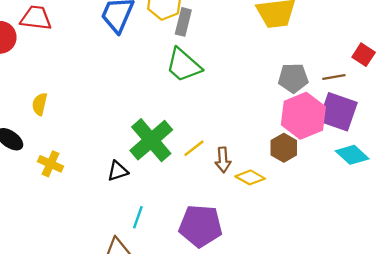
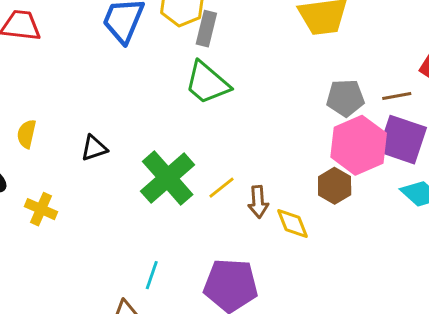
black triangle: (118, 171) -> (94, 148), moved
yellow diamond: (250, 177) -> (293, 224), turned 40

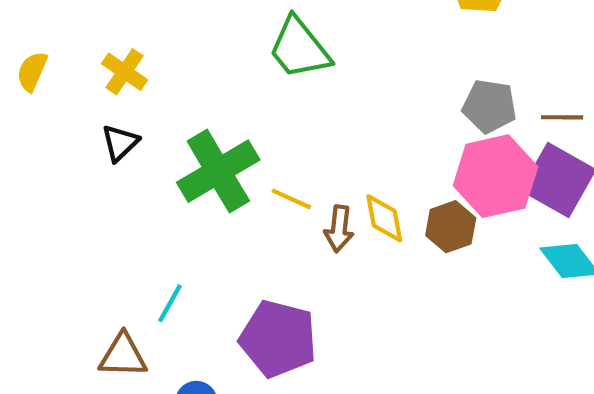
black triangle: (94, 148) -> (120, 143), moved, turned -36
yellow line: (221, 188) -> (291, 199), turned 52
yellow cross: (41, 209) -> (125, 72), moved
yellow diamond: (293, 224) -> (384, 218), moved

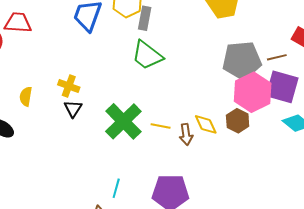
gray pentagon: (489, 106) -> (242, 60), size x1.5
black triangle: (120, 143) -> (73, 109), moved

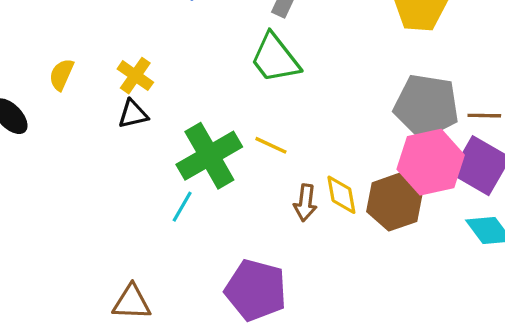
black triangle: (73, 109) -> (133, 114), turned 30
brown hexagon: (238, 121) -> (394, 202), size x1.4
yellow line: (161, 126) -> (271, 145), moved
cyan line: (116, 188) -> (182, 207), moved

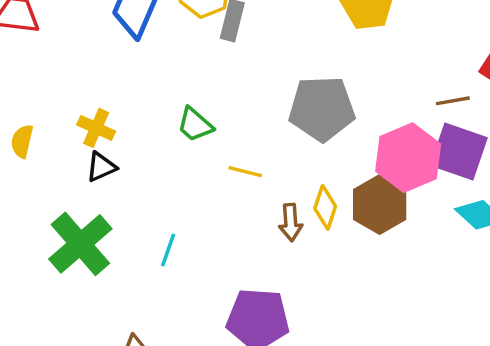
green trapezoid: (275, 58) -> (195, 125), moved, size x0.7
gray pentagon: (426, 106) -> (322, 109), moved
green cross: (209, 156) -> (80, 244), moved
yellow diamond: (341, 195) -> (325, 207), turned 39

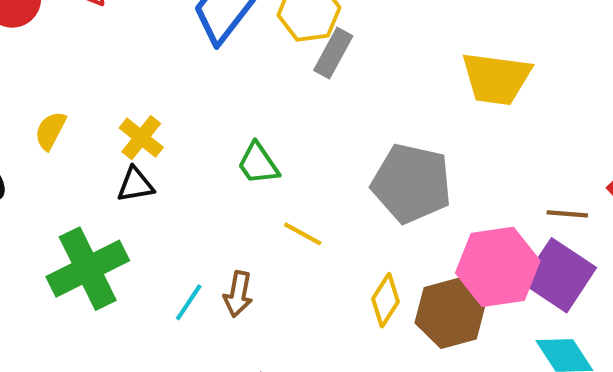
brown arrow: (291, 222) -> (238, 294), moved

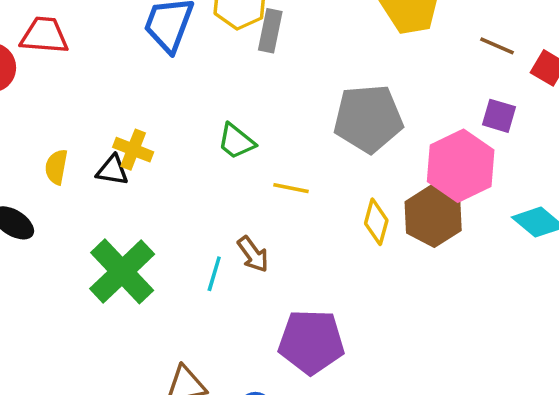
black triangle: (135, 185) -> (112, 170), moved, turned 36
brown line: (567, 214) -> (497, 46), moved, turned 36
purple square: (559, 275) -> (499, 116), moved, size x0.6
brown arrow: (238, 294) -> (253, 254), turned -30

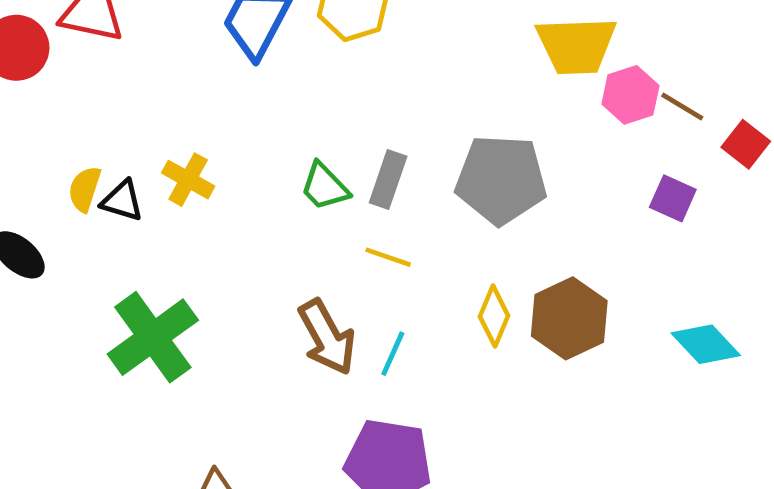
gray rectangle: (270, 31) -> (388, 180), moved
pink hexagon: (461, 166) -> (630, 95), moved, size x0.6
black triangle: (112, 170) -> (122, 201), moved
brown arrow: (253, 254) -> (327, 337), size x1.5
cyan line: (214, 274) -> (393, 354), moved

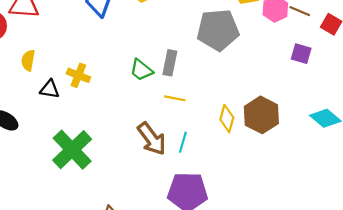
gray pentagon: (501, 180) -> (218, 30), moved
yellow semicircle: (85, 189) -> (28, 60), moved

